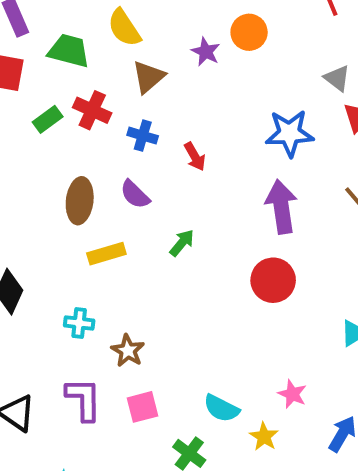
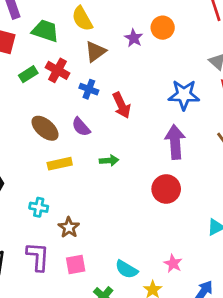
red arrow: (195, 157) -> (122, 105), size x1.4
brown ellipse: (80, 201) -> (45, 128), turned -60
green arrow: (182, 243) -> (109, 160), turned 42

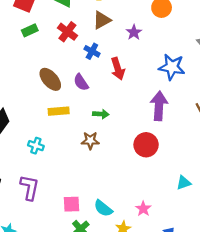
purple star: (134, 38) -> (134, 32), moved
green rectangle: (28, 74) -> (30, 30), moved
brown star: (69, 227) -> (90, 141), moved, turned 30
pink square: (76, 265) -> (72, 204), moved

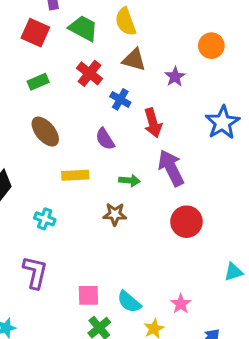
brown triangle: (102, 20) -> (134, 60), turned 42
green rectangle: (30, 30) -> (38, 82), moved
blue star: (172, 67) -> (223, 123), turned 30
brown ellipse: (50, 79) -> (45, 132), moved
purple arrow: (159, 106) -> (171, 168), moved, turned -32

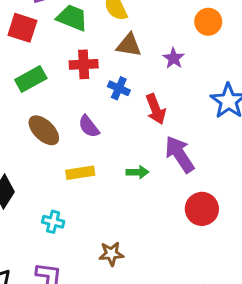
red cross: (89, 73) -> (84, 64), turned -35
green rectangle: (38, 82) -> (31, 79), size x1.4
purple semicircle: (105, 139) -> (89, 126), moved
brown star: (115, 214) -> (111, 254), moved

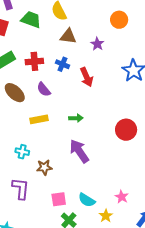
red cross: (84, 64) -> (34, 61), moved
purple arrow: (180, 154) -> (79, 151), moved
red circle: (202, 209) -> (126, 130), moved
brown star: (111, 254) -> (44, 167), moved

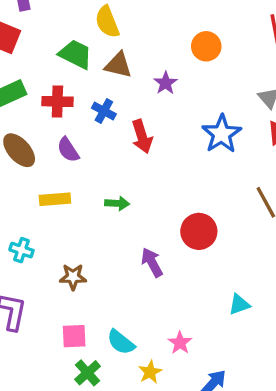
green trapezoid: (31, 19) -> (75, 54), moved
purple arrow: (79, 151) -> (152, 262), moved, size x0.7
brown star: (44, 167) -> (73, 277), moved

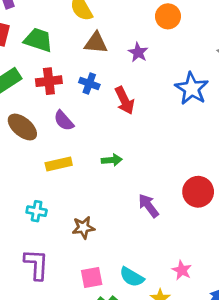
green trapezoid: (75, 54) -> (38, 40), moved
red circle: (199, 231) -> (198, 192), moved

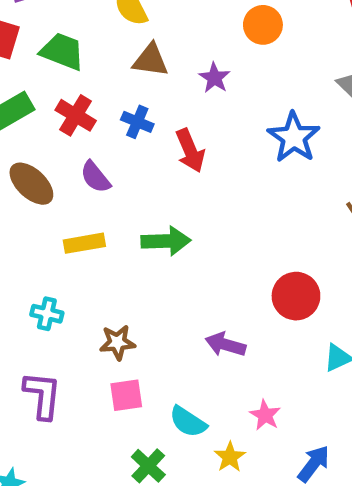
red cross: (49, 81) -> (76, 115), turned 35
green arrow: (112, 160) -> (166, 241), size x1.5
purple arrow: (148, 206) -> (225, 345), moved, turned -40
pink square: (92, 277) -> (126, 395), moved

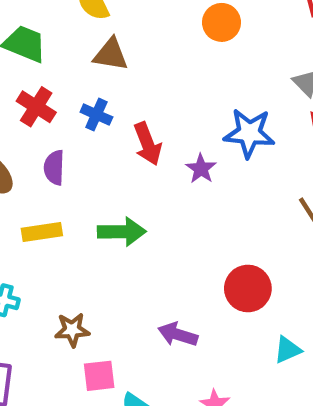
purple star: (214, 78) -> (201, 169), moved
blue star: (294, 137) -> (249, 133), turned -30
purple semicircle: (95, 177) -> (54, 168), turned 40
pink square: (126, 395) -> (99, 376), moved

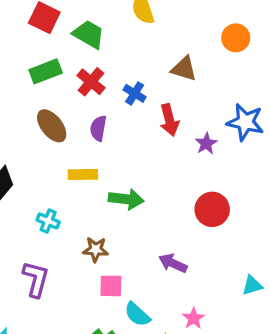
brown triangle: (111, 54) -> (184, 69), moved
green arrow: (122, 232) -> (126, 199), moved
red circle: (248, 288) -> (212, 209), moved

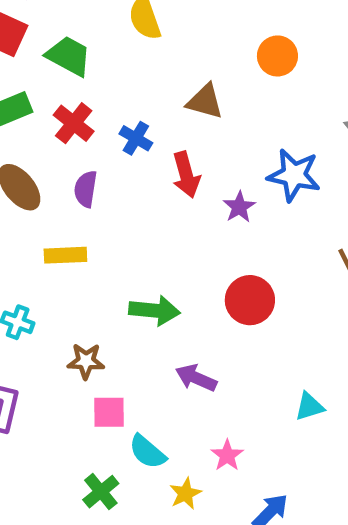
green arrow: (126, 199) -> (154, 310), moved

